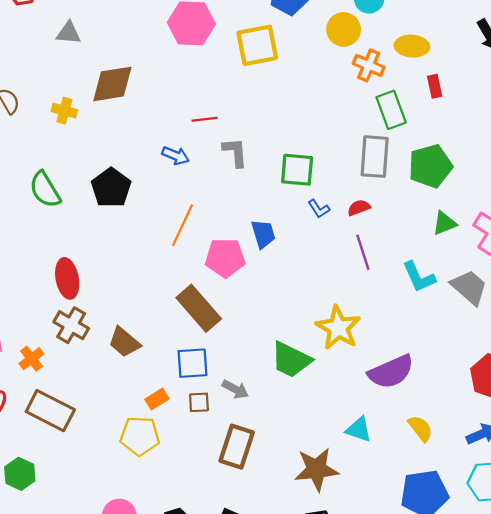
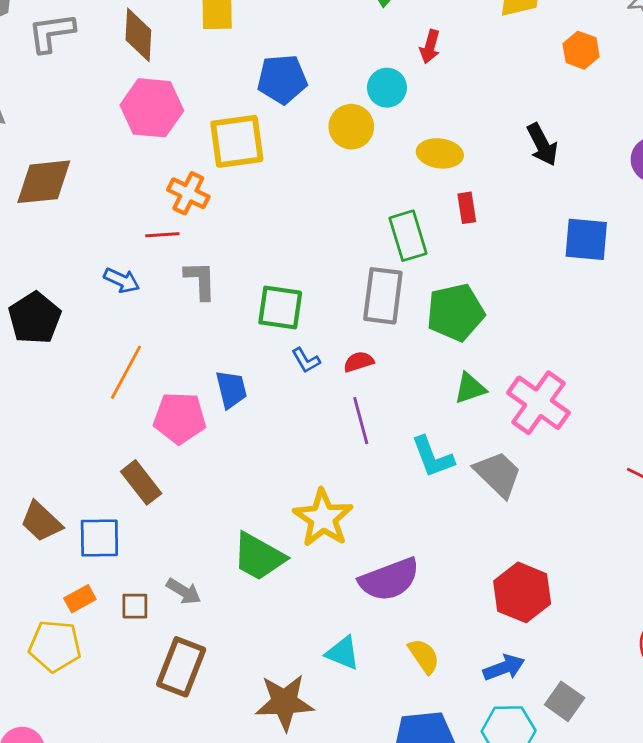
orange cross: (369, 65) -> (188, 193), moved
brown rectangle: (199, 308) -> (141, 482), size x0.7
blue square: (192, 363) -> (99, 538), moved

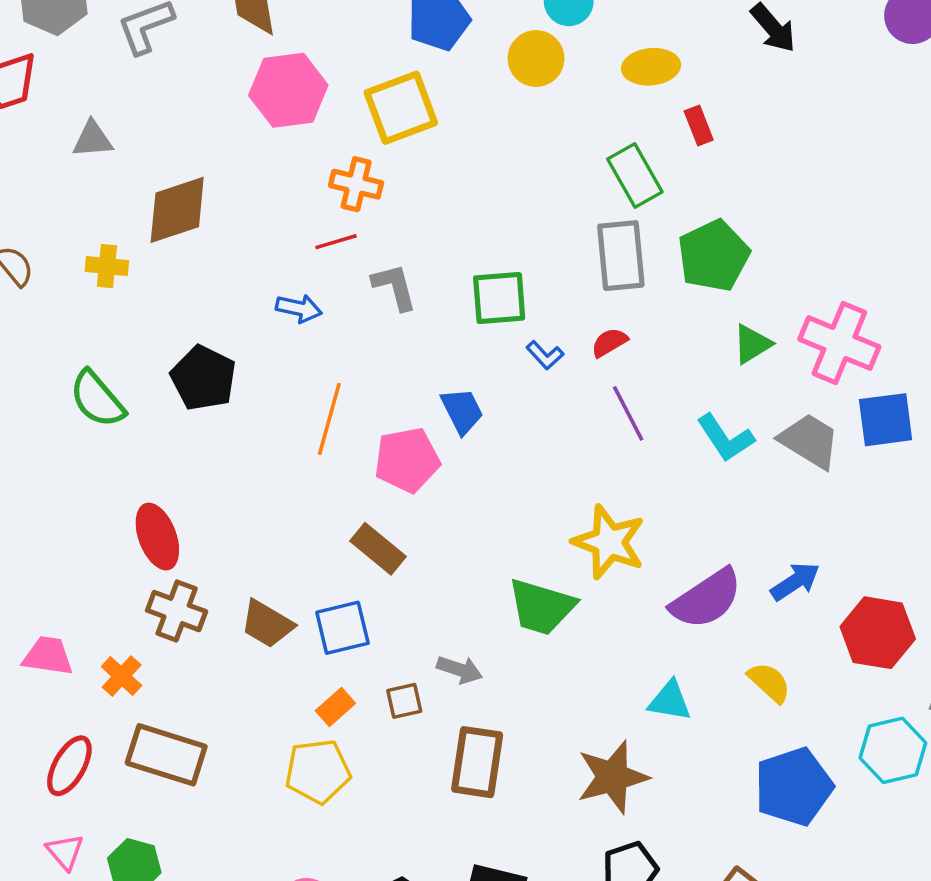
blue square: (586, 239) -> (886, 420), moved
red hexagon: (522, 592) -> (878, 633), moved
blue arrow: (504, 668) -> (795, 581), moved

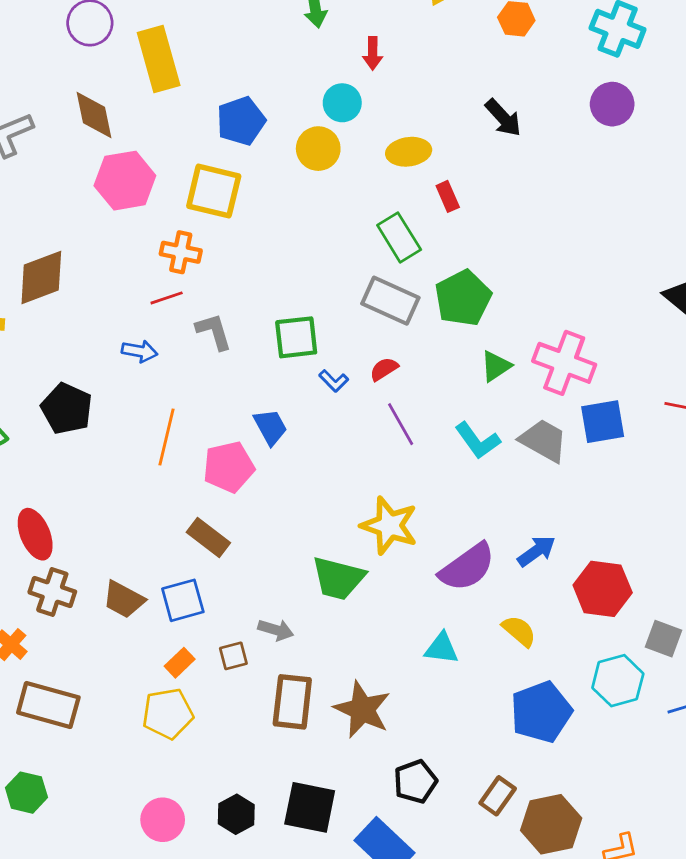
yellow square: (401, 108) -> (214, 191), turned 36
gray rectangle: (621, 256) -> (390, 301), turned -58
brown star: (613, 777) -> (362, 709), moved, turned -30

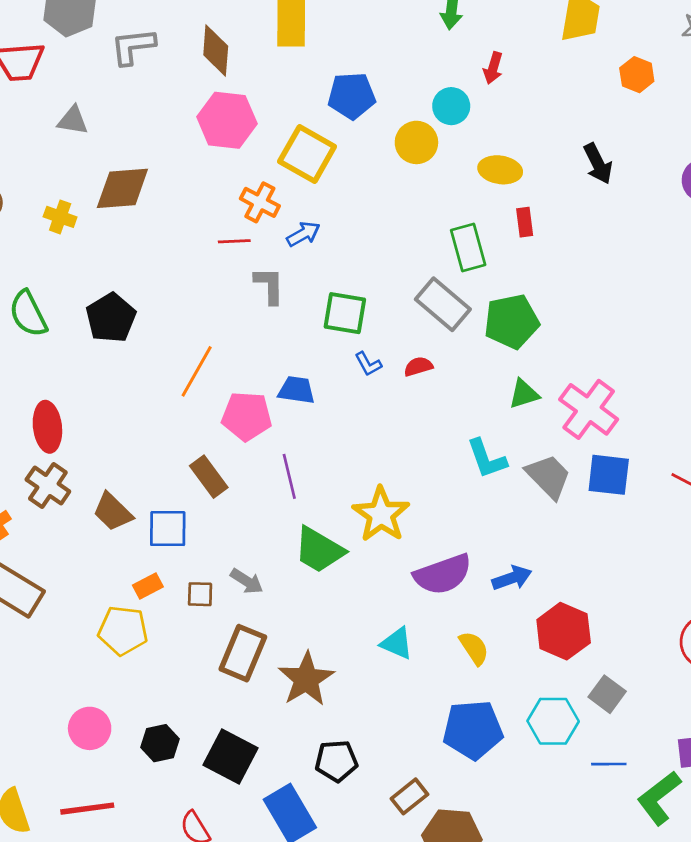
blue arrow: (140, 351) -> (303, 234), moved, turned -56
purple line: (401, 424) -> (289, 476), moved
blue trapezoid: (270, 427) -> (297, 390), turned -69

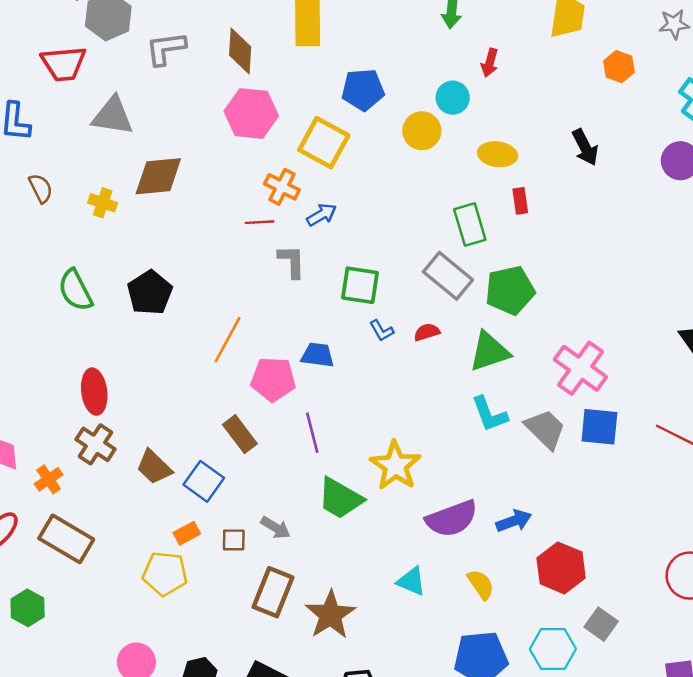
gray triangle: (73, 120) -> (113, 116), size x1.5
green triangle: (524, 394) -> (489, 352), moved, size x1.5
blue square: (168, 529) -> (204, 481), turned 36

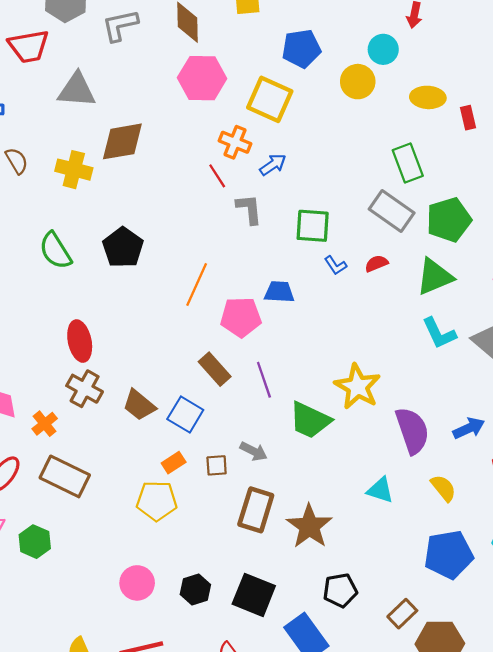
red rectangle: (520, 201) -> (468, 118), moved
yellow cross: (103, 203) -> (74, 170), size x1.4
red line: (260, 222) -> (217, 176), turned 65
purple line: (312, 433) -> (264, 380), moved
purple semicircle: (452, 519) -> (412, 431), turned -84

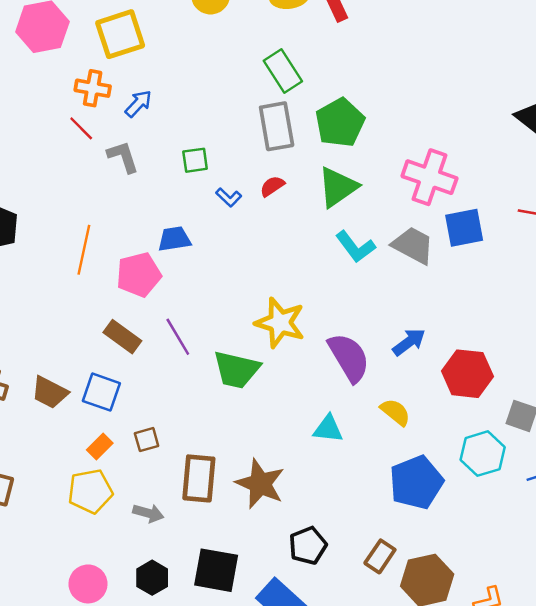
yellow square: (270, 99) -> (120, 34), turned -30
gray rectangle: (392, 211) -> (277, 126), turned 57
green square: (313, 226) -> (195, 160), size x0.7
gray arrow: (254, 451) -> (148, 513), moved

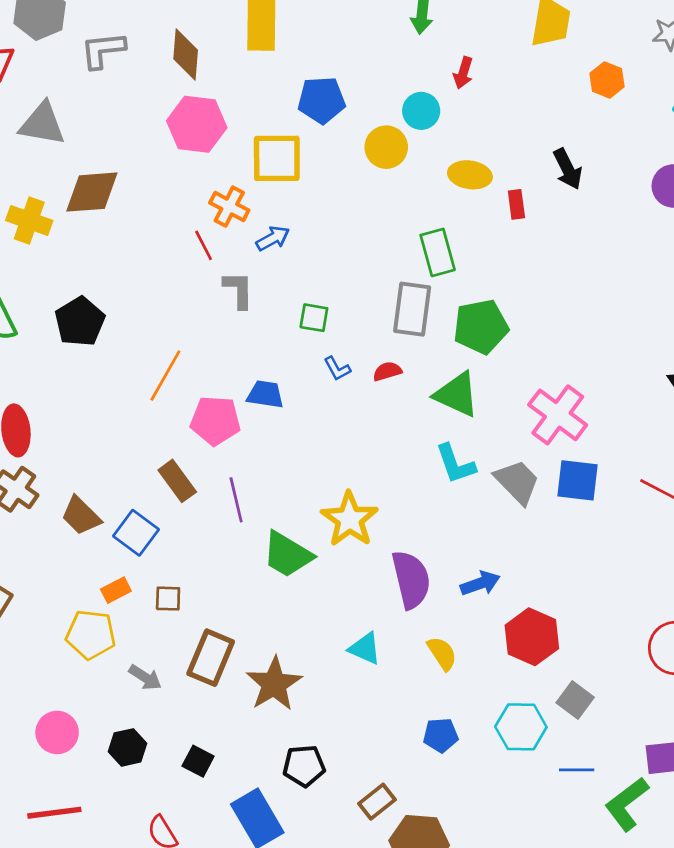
green triangle: (338, 187) -> (457, 394), turned 42
blue pentagon: (416, 482) -> (441, 735), size x0.6
black square: (216, 570) -> (198, 761), size x0.6

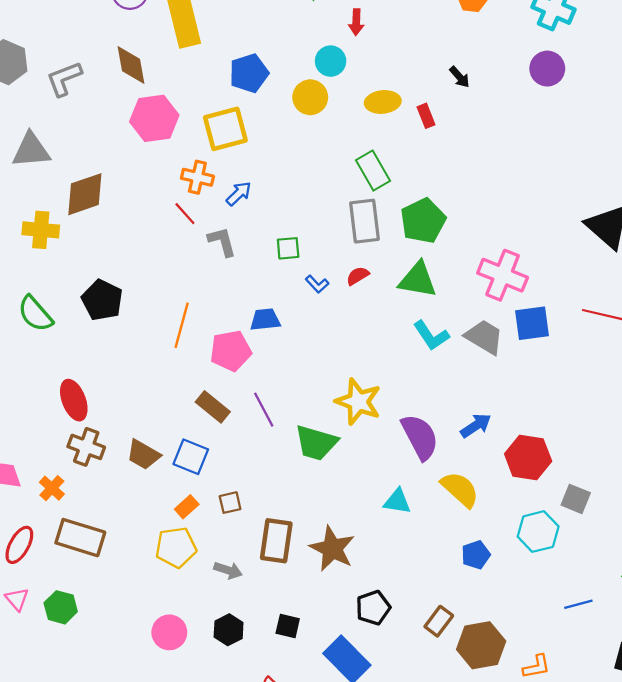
black arrow: (568, 169) -> (459, 77), size x0.7
yellow semicircle: (442, 653) -> (460, 489), size x1.4
blue line: (577, 770) -> (578, 604), moved

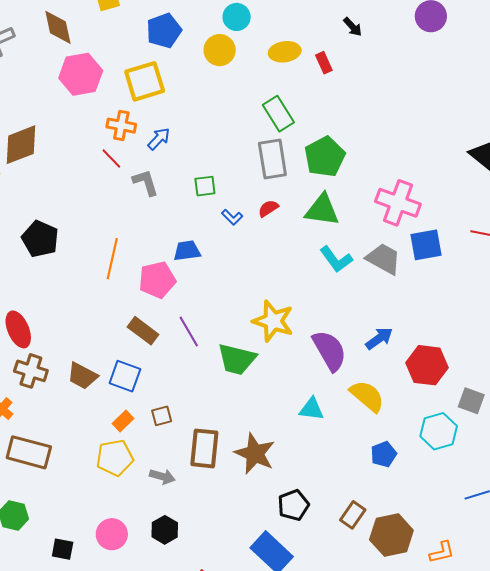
black square: (288, 626) -> (63, 549), moved

